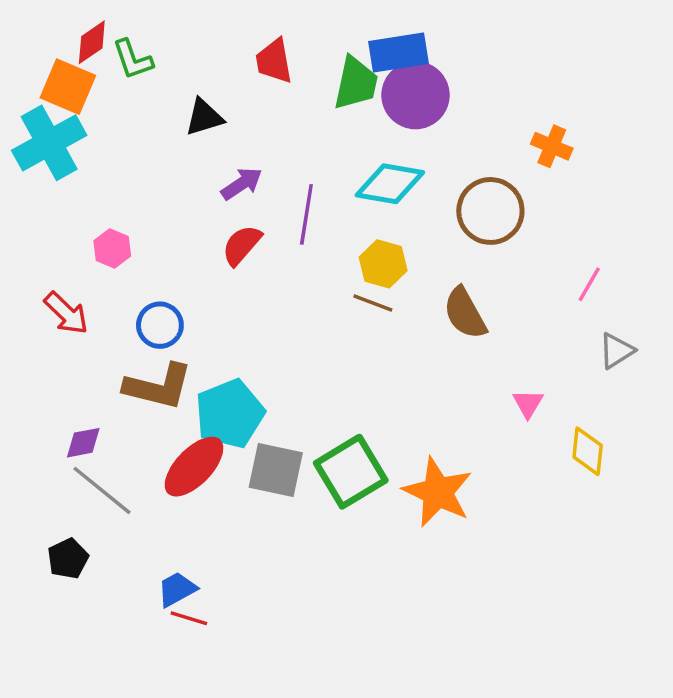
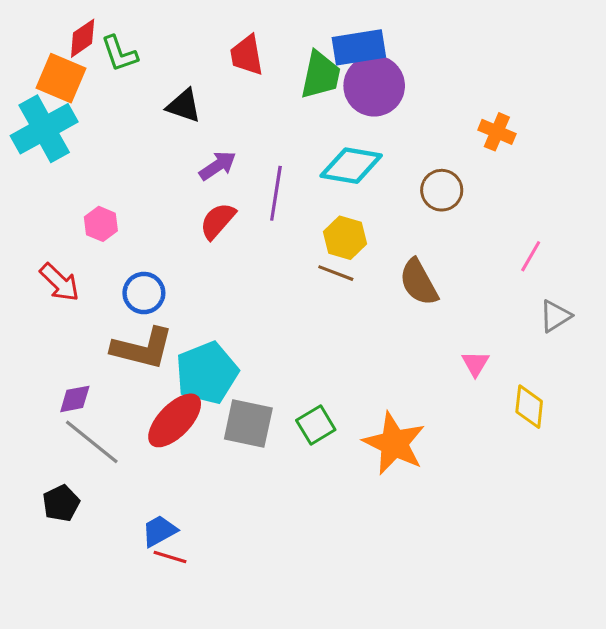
black triangle: (204, 117) -> (184, 106), turned 36
brown circle: (490, 211) -> (442, 190), size x0.7
green square: (351, 472) -> (316, 425), size x0.6

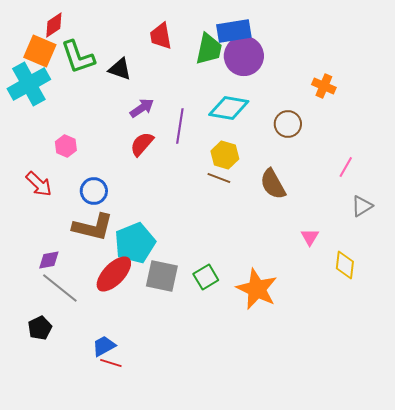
green L-shape: (119, 54) -> (78, 57), moved, size x1.4

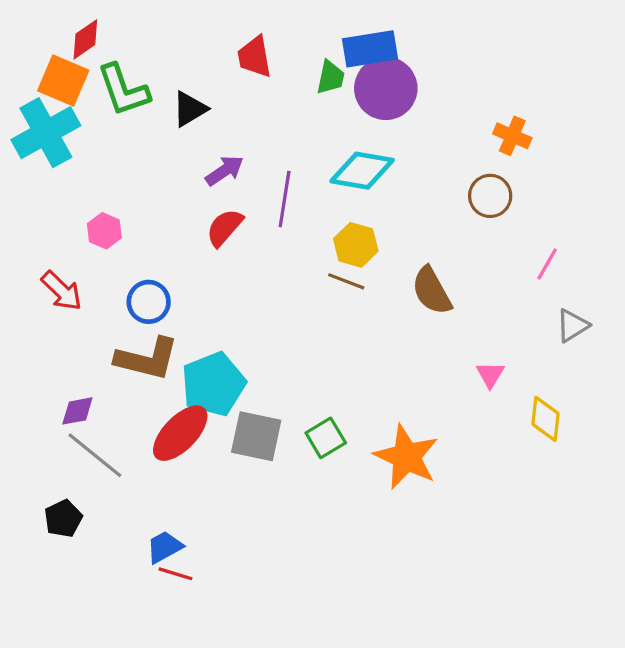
green trapezoid: (209, 49) -> (330, 77), size x0.7
black triangle: (120, 69) -> (190, 109), turned -50
brown circle: (288, 124) -> (490, 196), moved

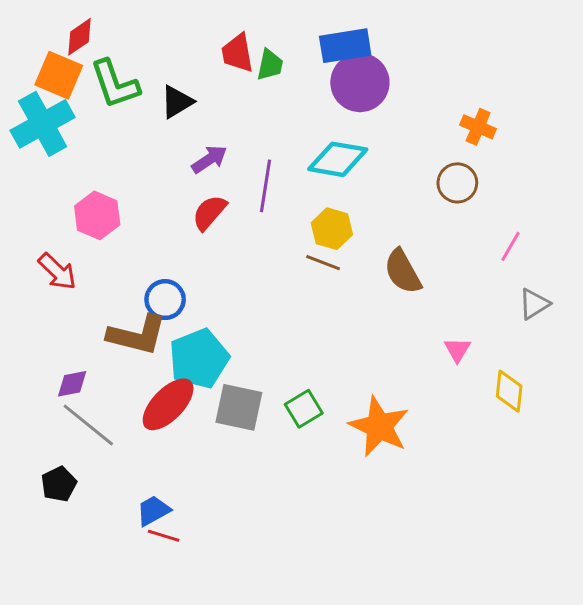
green trapezoid: (330, 77) -> (270, 65), moved
pink hexagon: (104, 231) -> (97, 215), size x1.4
blue circle: (149, 302) -> (165, 300), moved

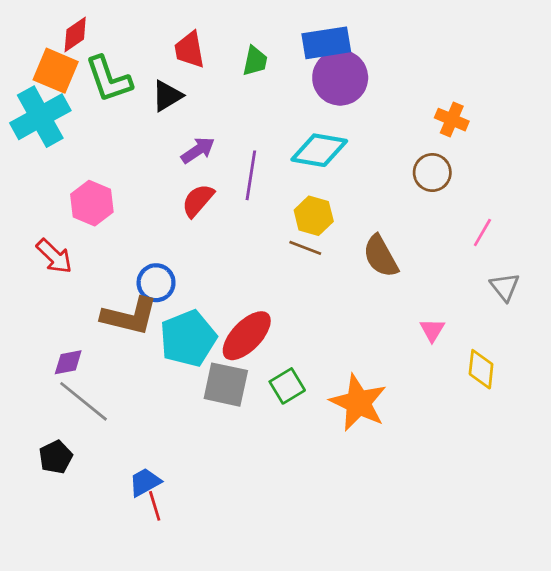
red trapezoid: (237, 53) -> (190, 50), moved
gray triangle: (534, 304) -> (505, 287), turned -36
red ellipse: (168, 404) -> (247, 336), moved
red line: (164, 536) -> (155, 506), turned 56

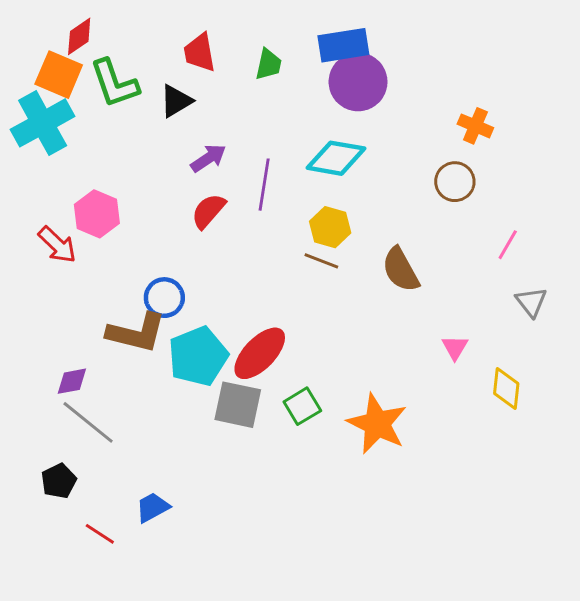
red arrow: (54, 256) -> (57, 245), moved
red line: (155, 506) -> (100, 534), moved, turned -40

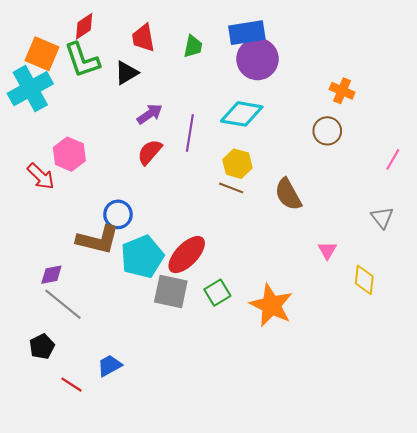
red diamond: (79, 36) -> (84, 26), moved
pink line: (508, 245) -> (393, 159), moved

